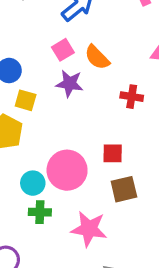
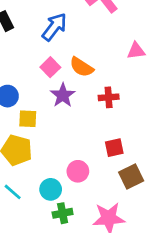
purple star: (70, 83) -> (63, 95), turned -30
red cross: (132, 97) -> (109, 97), moved
pink circle: (67, 170) -> (78, 171), size x0.6

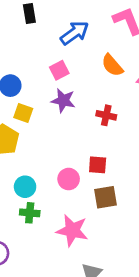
orange semicircle: (82, 67) -> (112, 65), moved
purple star: (63, 95) -> (63, 100), turned 30
pink circle: (78, 171) -> (69, 179), moved

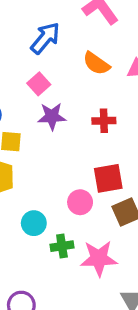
red square: (98, 165) -> (108, 178), size x1.4
green cross: (30, 213) -> (62, 246), moved

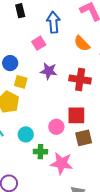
blue arrow: (45, 38) -> (53, 22), turned -55
pink square: (39, 84) -> (39, 43), moved
red cross: (104, 121) -> (80, 79), size x1.5

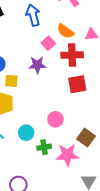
pink square: (39, 43) -> (48, 43), moved
red cross: (80, 79) -> (72, 55), moved
red square: (76, 115) -> (77, 84), moved
brown square: (84, 138) -> (86, 138), moved, turned -30

